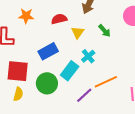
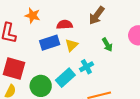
yellow triangle: (78, 32) -> (72, 45), moved
blue rectangle: (48, 51) -> (50, 43), moved

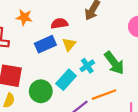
green arrow: (107, 45) -> (114, 63), moved, size x1.6

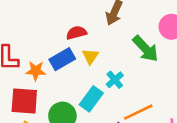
orange star: (24, 17) -> (36, 71), moved
green arrow: (114, 63) -> (145, 49), moved

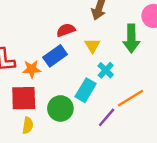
green arrow: (145, 49) -> (131, 39), turned 48
yellow triangle: (90, 56) -> (92, 46), moved

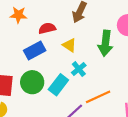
yellow triangle: (92, 46) -> (69, 45), turned -32
orange star: (32, 69) -> (18, 15), moved
green circle: (60, 108) -> (32, 82), moved

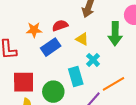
orange star: (18, 15) -> (34, 30), moved
green circle: (32, 82) -> (53, 92), moved
cyan rectangle: (58, 85) -> (76, 76), turned -48

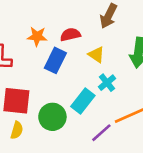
blue rectangle: (51, 47) -> (55, 60), turned -36
cyan rectangle: (76, 76) -> (83, 101), turned 48

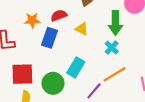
cyan cross: (107, 83) -> (112, 48), moved

